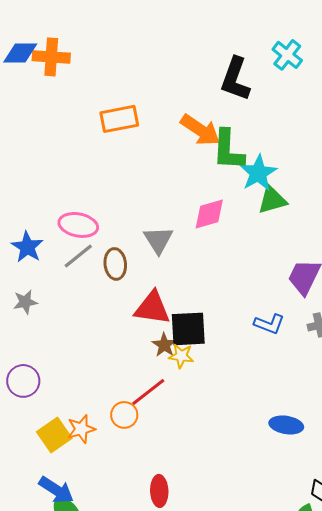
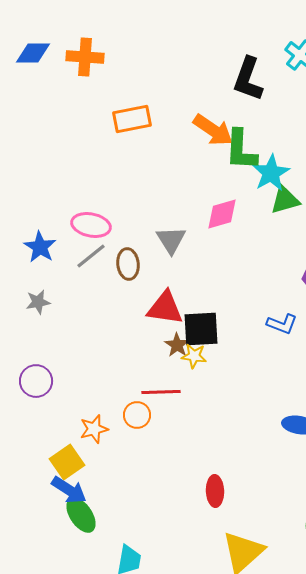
orange cross: (51, 57) -> (85, 57), moved
red line: (148, 392) -> (161, 392), turned 36
yellow square: (54, 435) -> (67, 462), moved
red ellipse: (159, 491) -> (215, 491), moved

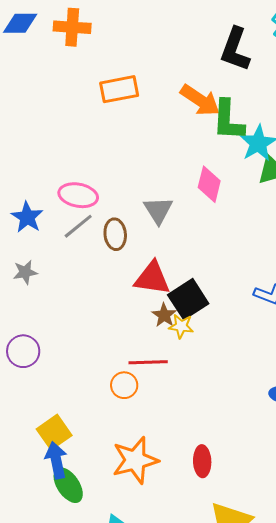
pink diamond: (222, 214) -> (209, 184), turned -60
black square: (201, 329) -> (188, 299), turned -30
orange star: (94, 429) -> (135, 460), moved, size x1.6
blue arrow: (69, 490) -> (56, 460), turned -135

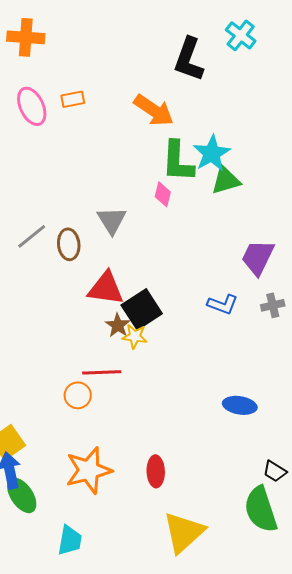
orange rectangle: (119, 89) -> (73, 99), size x0.6
green L-shape: (228, 120) -> (178, 161), moved
pink diamond: (209, 184) -> (163, 194), size x0.7
pink ellipse: (78, 195) -> (32, 106), moved, turned 54

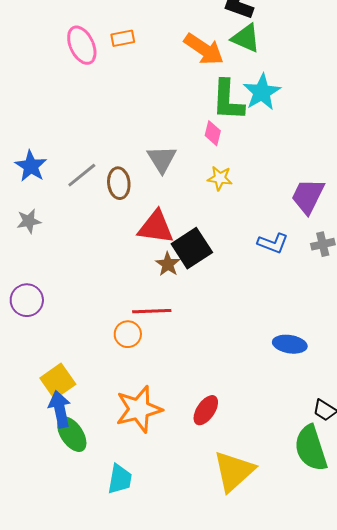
green triangle: (226, 180) -> (246, 38), moved, turned 40
yellow star: (135, 336) -> (220, 178), moved
red ellipse: (156, 471) -> (206, 410), turned 36

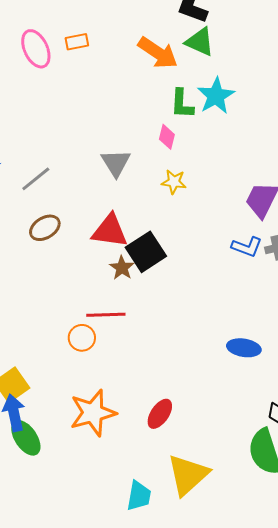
green L-shape: (228, 100) -> (182, 104), size x0.7
brown ellipse: (119, 183) -> (45, 228), moved, turned 64
blue L-shape: (273, 243) -> (247, 247), moved
cyan trapezoid: (120, 479) -> (139, 496), moved

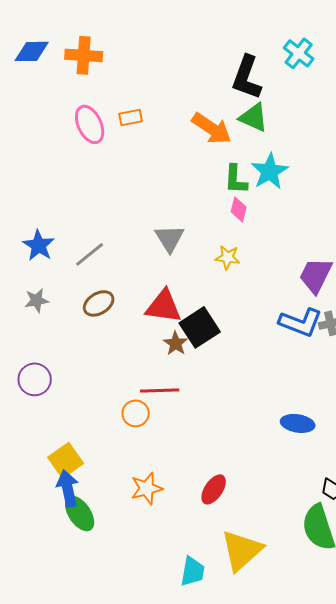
pink diamond: (167, 137) -> (239, 209), moved
blue L-shape: (247, 247) -> (301, 322), size x1.4
orange star: (93, 413) -> (147, 488), size x0.7

